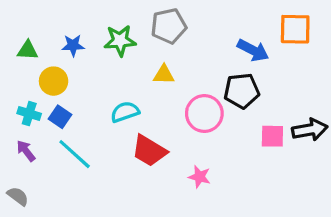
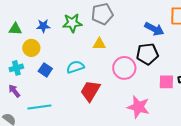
cyan cross: (29, 114) -> (16, 68), turned -32
blue square: (60, 117) -> (45, 70), moved
red trapezoid: (149, 151) -> (90, 91), turned 90
cyan line: (75, 154) -> (39, 107), moved, turned -50
pink star: (199, 177) -> (138, 107), moved, size x1.6

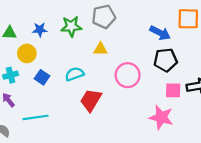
black pentagon: (147, 54) -> (166, 60), moved
pink star: (138, 107) -> (161, 117), moved

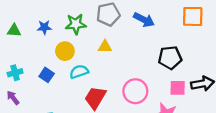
blue arrow: (160, 33) -> (144, 20), moved
yellow circle: (27, 53) -> (65, 51), moved
pink circle: (128, 75) -> (135, 91), moved

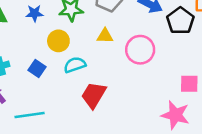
black pentagon: (170, 58) -> (180, 21), moved, turned -30
pink circle: (135, 91) -> (140, 50), moved

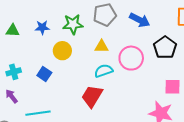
black pentagon: (180, 21) -> (165, 48), moved
cyan semicircle: (75, 65) -> (104, 71), moved

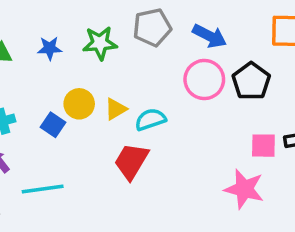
yellow triangle: (102, 46) -> (116, 109), moved, turned -32
yellow circle: (62, 51) -> (79, 104), moved
pink circle: (131, 58) -> (204, 79), moved

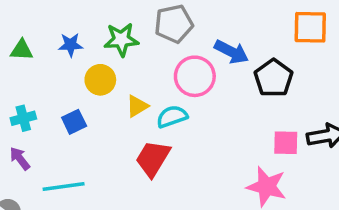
blue arrow: (210, 36) -> (232, 52), moved
pink circle: (204, 79) -> (195, 76), moved
yellow circle: (79, 104) -> (100, 80), moved
blue square: (53, 125) -> (74, 122), turned 30

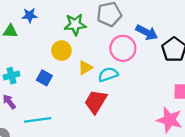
blue star: (71, 45) -> (30, 15), moved
blue square: (74, 122) -> (44, 78), turned -35

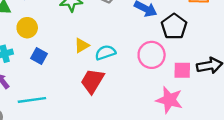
pink circle: (123, 48) -> (152, 55), moved
yellow circle: (61, 51) -> (27, 28), moved

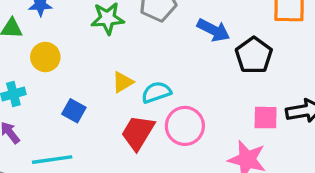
pink circle: (152, 55) -> (185, 126), moved
blue square: (39, 56) -> (74, 111), moved

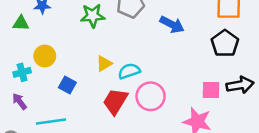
black pentagon: (254, 55) -> (225, 43), moved
yellow circle: (45, 57) -> (45, 56), moved

